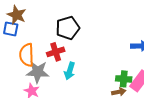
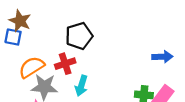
orange semicircle: (27, 55) -> (32, 67), turned 60

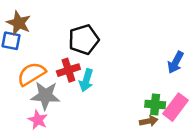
blue arrow: (162, 57) -> (176, 62), turned 120
cyan arrow: (81, 86) -> (86, 80), moved

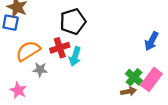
gray star: (45, 96) -> (40, 70), size x0.6
green cross: (155, 105) -> (134, 77), turned 35
pink star: (38, 120) -> (18, 90), moved

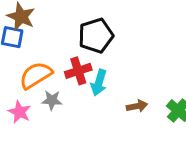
pink star: (18, 90) -> (20, 112), moved
brown arrow: (129, 91) -> (137, 106), moved

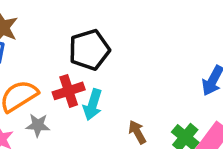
brown arrow: (137, 106) -> (137, 132), turned -108

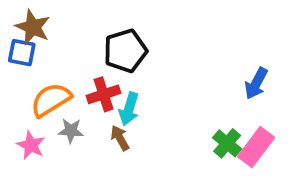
brown arrow: (137, 132) -> (120, 138), moved

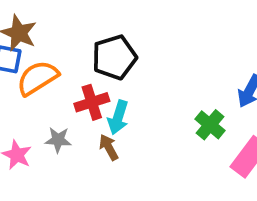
orange semicircle: (51, 100) -> (37, 78), moved
green cross: (227, 143) -> (210, 125), moved

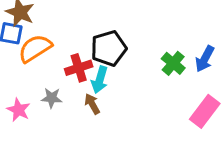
black pentagon: (114, 57) -> (109, 48), moved
green cross: (210, 125) -> (173, 63), moved

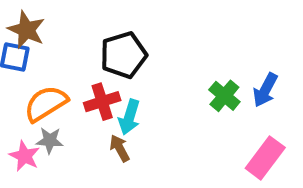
orange semicircle: (35, 48) -> (46, 104), moved
black pentagon: (109, 48) -> (123, 55), moved
gray star: (52, 98) -> (50, 140), moved

